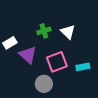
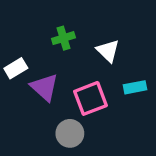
green cross: (44, 31) -> (63, 38), moved
cyan rectangle: (83, 67) -> (135, 87), moved

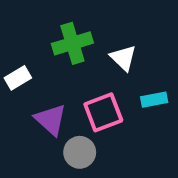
green cross: (63, 38) -> (72, 43), size x1.5
purple triangle: (44, 87) -> (51, 120), moved

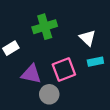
white triangle: (123, 58) -> (88, 38), moved
purple triangle: (51, 120) -> (31, 74), turned -30

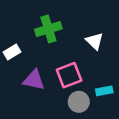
cyan rectangle: (95, 62) -> (104, 91), moved
gray circle: (49, 94) -> (79, 102), moved

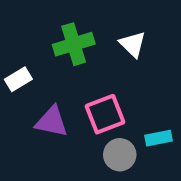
white triangle: (95, 41) -> (133, 44), moved

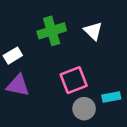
purple triangle: (52, 122) -> (18, 85), moved

